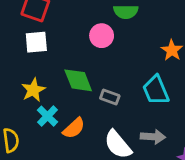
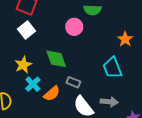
white square: (36, 42) -> (26, 30), turned -36
gray rectangle: (110, 97) -> (73, 82), moved

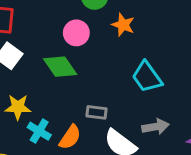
orange star: (125, 39) -> (123, 25), moved
green diamond: (56, 59) -> (60, 67), moved
yellow star: (23, 65) -> (18, 107), turned -30

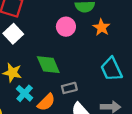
green diamond: (60, 67) -> (48, 65), moved
gray rectangle: (97, 112) -> (69, 88), turned -32

